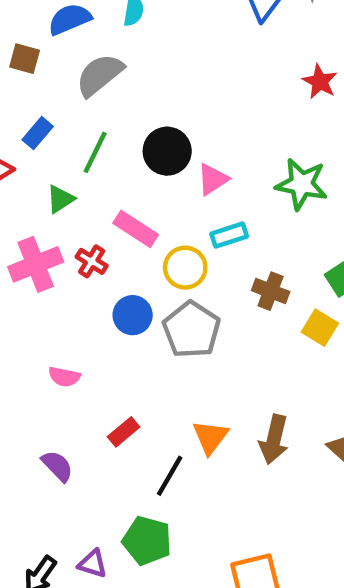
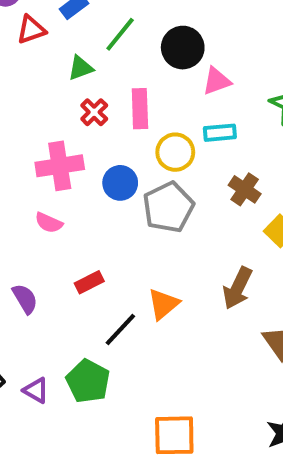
pink rectangle: (136, 229) -> (140, 109), turned 42
red cross: (92, 261) -> (94, 112), moved
pink cross: (36, 264) -> (60, 166), moved
brown arrow: (274, 439) -> (237, 288), moved

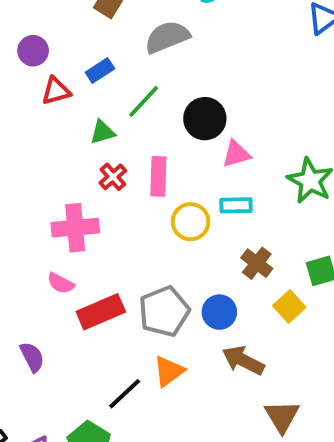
blue circle: (120, 183) -> (219, 312), moved
gray pentagon: (168, 207) -> (164, 311), moved
red rectangle: (89, 282) -> (101, 312), moved, size x1.6
brown arrow: (237, 288) -> (243, 360), turned 87

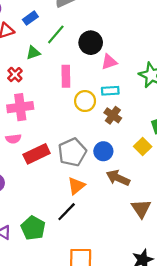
red cross: (113, 177) -> (15, 75), moved
brown cross: (257, 263) -> (113, 115), moved
pink semicircle: (61, 283) -> (13, 139), turned -32
black line: (125, 394) -> (67, 212), moved

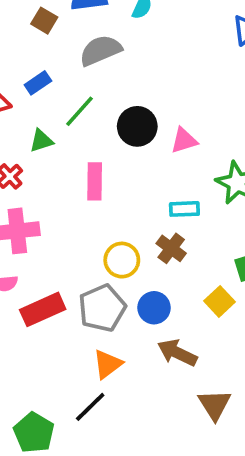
pink triangle: (109, 62) -> (184, 140), moved
cyan rectangle: (110, 91) -> (184, 209), moved
yellow circle: (85, 101) -> (122, 260), moved

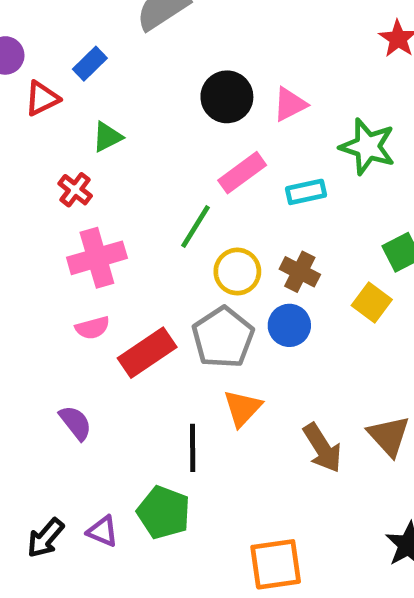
green line: (80, 111) -> (196, 227), moved
pink rectangle: (95, 181) -> (242, 173), moved, turned 63
brown cross: (171, 248) -> (300, 272), moved
brown arrow: (177, 353) -> (322, 448), moved, turned -138
black line: (90, 407) -> (193, 448), moved, turned -36

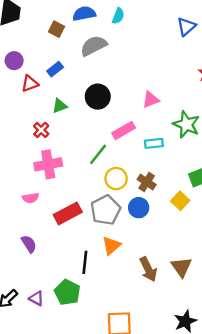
black circle: (227, 97) -> (98, 97), moved
pink semicircle: (92, 328) -> (31, 198), moved

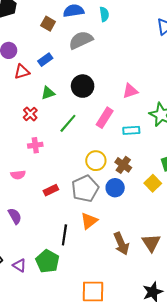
cyan semicircle: (118, 16) -> (104, 14), turned -32
pink rectangle: (124, 130) -> (105, 118), turned -30
green line: (98, 154) -> (68, 123), moved
pink cross: (48, 164) -> (35, 145), size x0.6
red rectangle: (68, 213) -> (51, 190), size x0.6

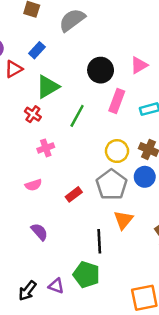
black circle: (83, 86) -> (101, 70), moved
green triangle: (48, 93) -> (48, 87), size x1.5

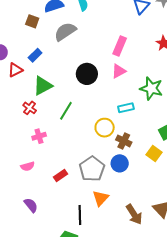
pink rectangle: (117, 101) -> (120, 46), moved
yellow circle: (117, 151) -> (105, 128), moved

